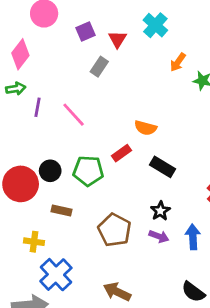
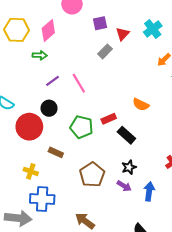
purple line: (37, 107) -> (52, 81), moved, turned 32
orange semicircle: (146, 128) -> (141, 105), moved
black rectangle: (163, 167) -> (126, 135), moved
black circle: (50, 171) -> (49, 108), moved
blue cross: (56, 275) -> (42, 199), turned 35

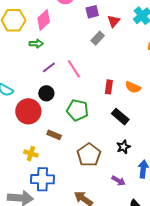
red rectangle: (109, 119) -> (109, 87), moved, turned -56
purple arrow: (124, 186) -> (118, 181), moved

